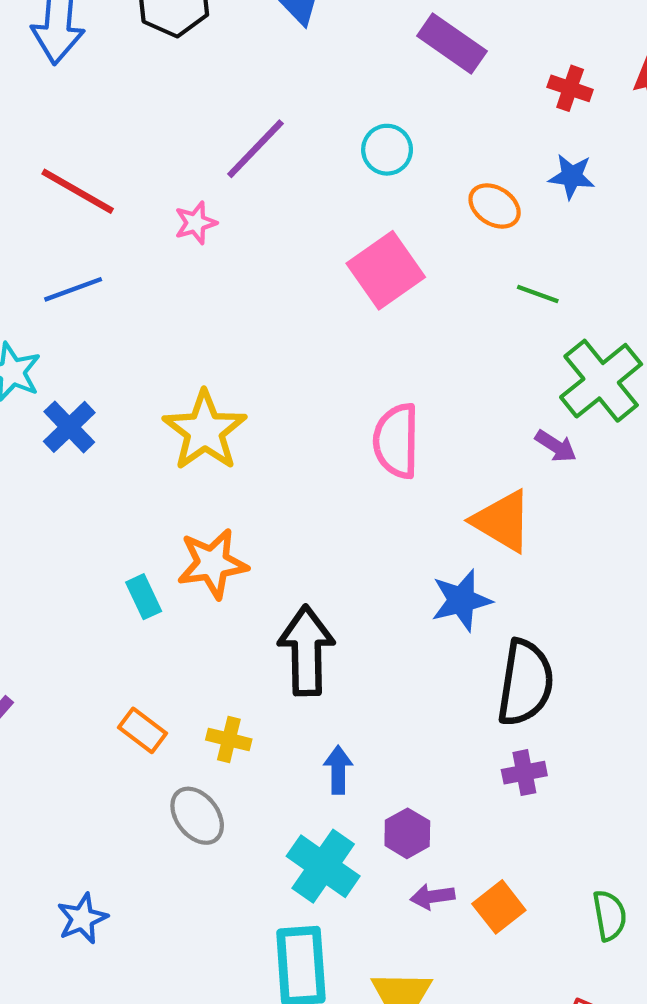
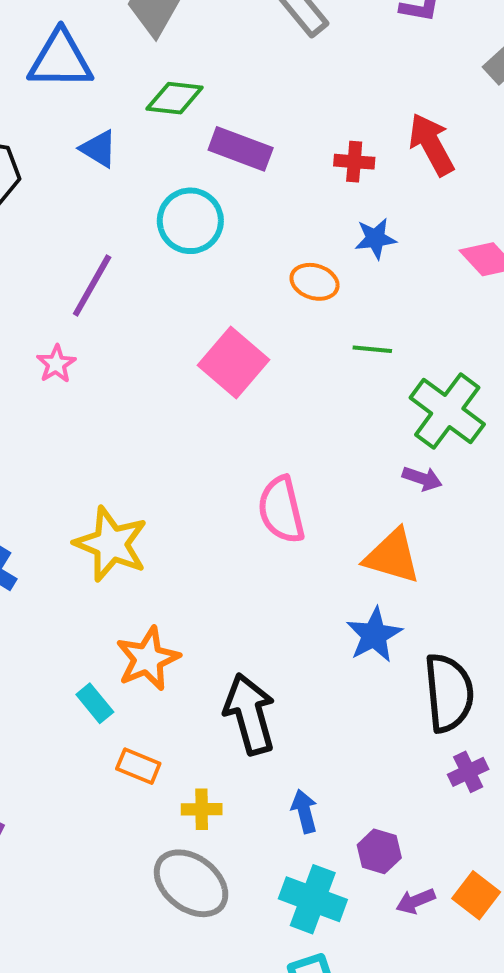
cyan circle: (387, 150) -> (190, 221), moved, size x1.4
orange rectangle: (142, 730) -> (138, 766), moved
gray ellipse: (197, 816) -> (191, 883), size x1.4

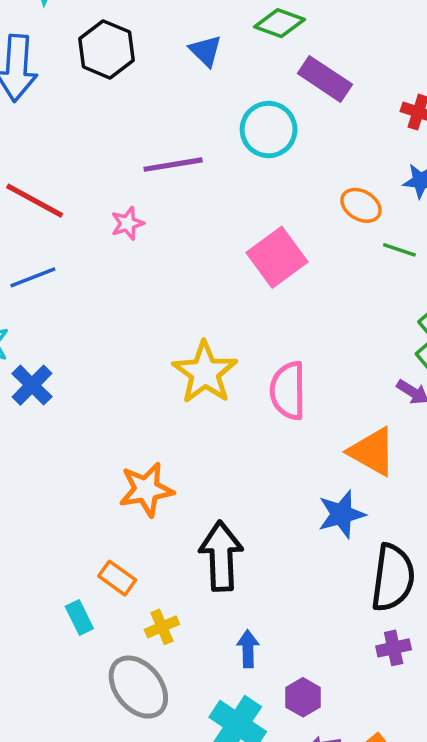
purple line: (92, 285) -> (173, 165), turned 38
green line: (372, 349) -> (399, 250), moved
yellow star: (111, 544) -> (205, 373), moved
cyan rectangle: (95, 703) -> (79, 617), moved
yellow cross: (202, 809) -> (162, 627), turned -36

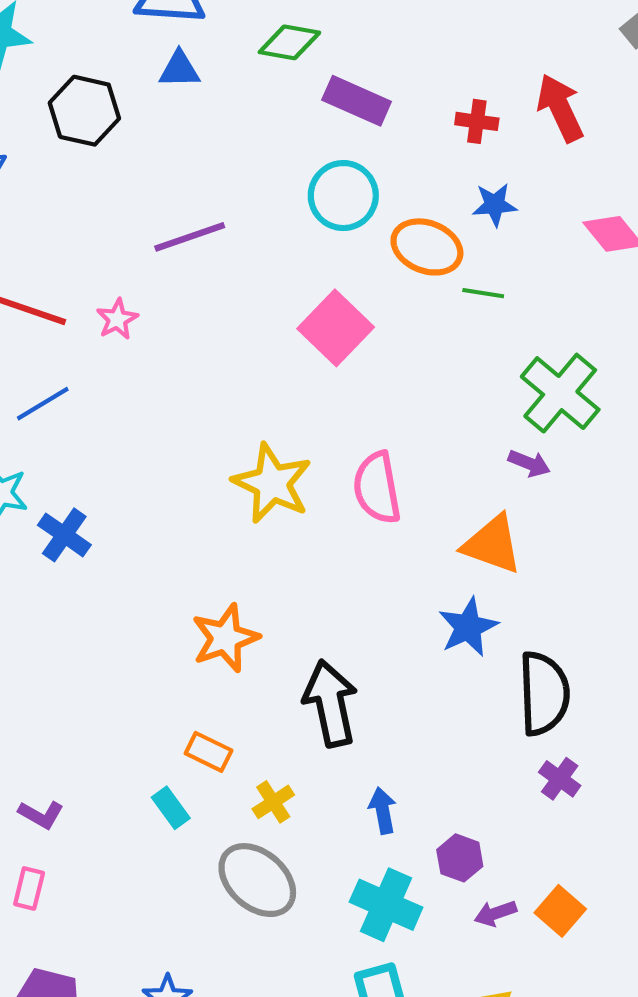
blue triangle: (206, 51) -> (179, 69), moved, turned -36
cyan circle: (269, 130) -> (343, 196), moved
orange ellipse: (361, 205) -> (427, 247), size x1.4
pink star: (127, 223) -> (117, 319), moved
purple cross: (394, 648) -> (560, 779), turned -32

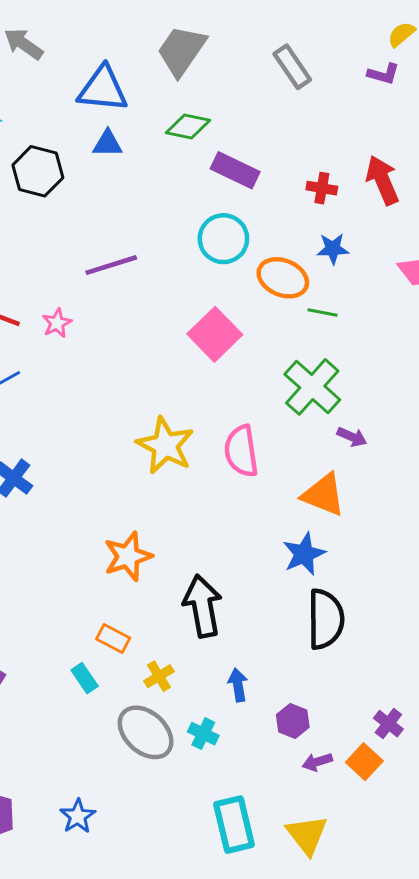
green cross: (560, 393) -> (312, 387), moved
black semicircle: (544, 693) -> (326, 619), moved
purple cross: (560, 779) -> (388, 724), moved
cyan cross: (386, 905) -> (203, 734), moved, size x0.6

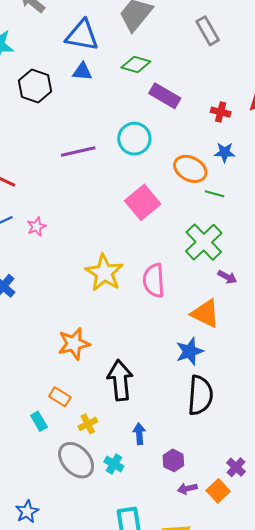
cyan circle: (223, 239) -> (134, 139), moved
pink star: (57, 323) -> (36, 227), moved

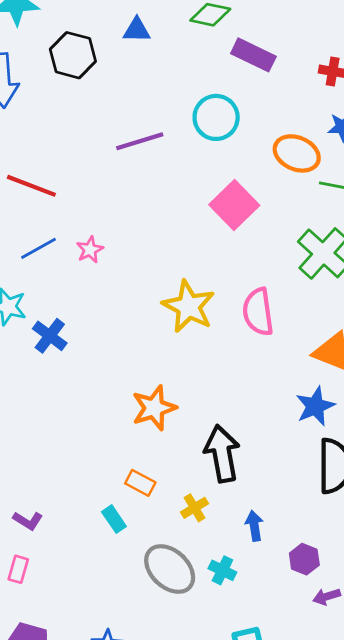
yellow cross: (88, 424) -> (195, 508), moved

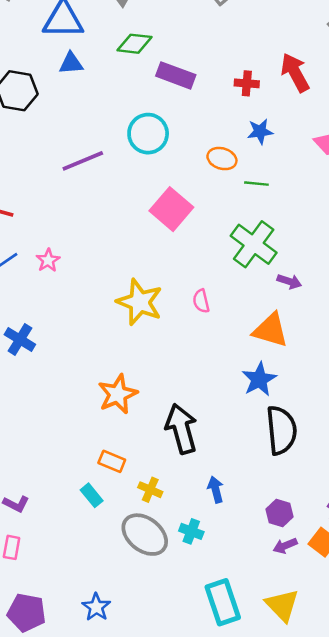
orange ellipse: (297, 153) -> (222, 159), size x0.7
pink semicircle: (258, 312) -> (201, 301), size x0.6
yellow cross: (195, 508) -> (150, 490), moved, turned -30
purple hexagon: (304, 559) -> (280, 513), moved

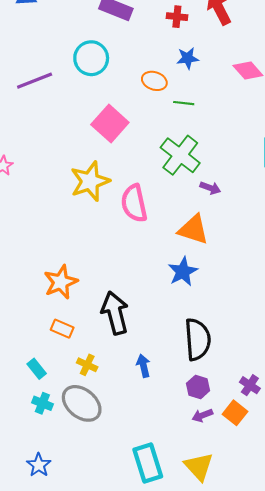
pink semicircle: (201, 301) -> (134, 203), size x1.8
yellow star: (140, 302) -> (90, 181), moved, turned 30
black semicircle: (281, 430) -> (198, 339), moved
orange rectangle: (112, 461) -> (62, 329), moved
cyan cross: (191, 531) -> (42, 403), moved

